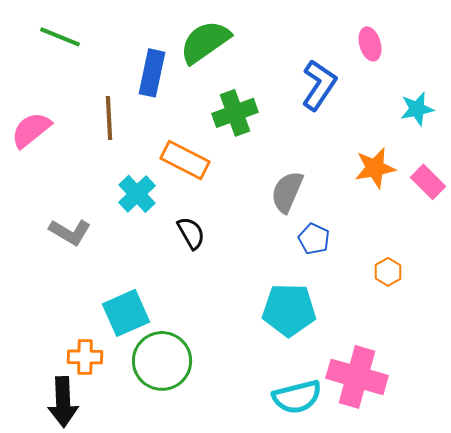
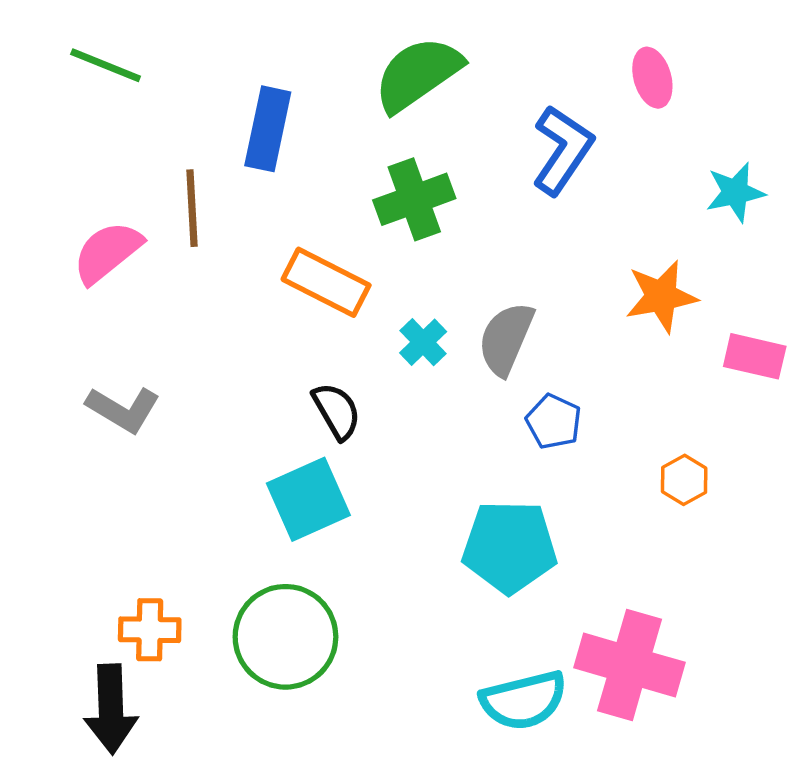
green semicircle: (205, 42) -> (418, 74), moved
pink semicircle: (31, 130) -> (107, 252), moved
pink rectangle: (428, 182) -> (755, 356), moved, turned -32
cyan cross: (137, 194) -> (423, 342), moved, size x0.7
cyan square: (126, 313) -> (308, 499), moved

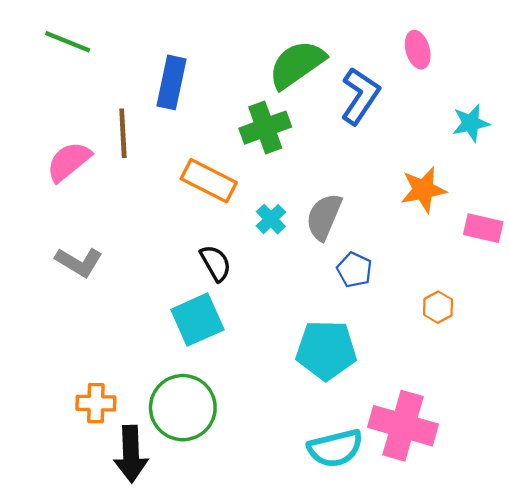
green semicircle: (418, 74) -> (297, 64), moved
black arrow: (111, 709) -> (131, 454), moved

